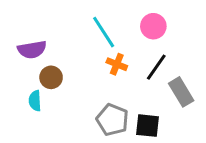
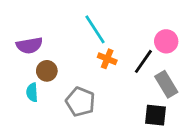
pink circle: (153, 26) -> (166, 41), moved
gray pentagon: (112, 120) -> (80, 102), moved
black square: (148, 126) -> (155, 115), moved

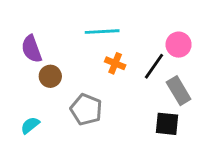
cyan line: (95, 29) -> (102, 32), turned -60
purple semicircle: (29, 45) -> (32, 49), turned 80
cyan semicircle: (32, 92) -> (30, 125), moved, turned 54

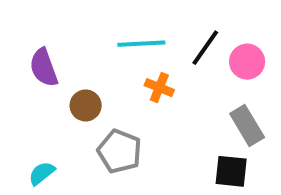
black line: (154, 66) -> (205, 48), moved
brown circle: (50, 76) -> (86, 105), moved

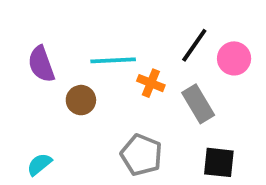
cyan line: (141, 44) -> (113, 60), moved
gray rectangle: (247, 125) -> (198, 104), moved
gray pentagon: (119, 151) -> (141, 155), moved

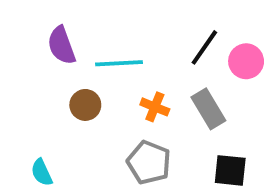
purple semicircle: (41, 64) -> (62, 45), moved
orange cross: (151, 83) -> (155, 107), moved
cyan semicircle: (39, 164) -> (42, 172), turned -76

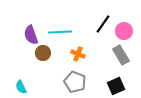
purple semicircle: (62, 45) -> (31, 35), moved
gray rectangle: (208, 109) -> (121, 55), moved
black square: (230, 170) -> (116, 86), turned -30

